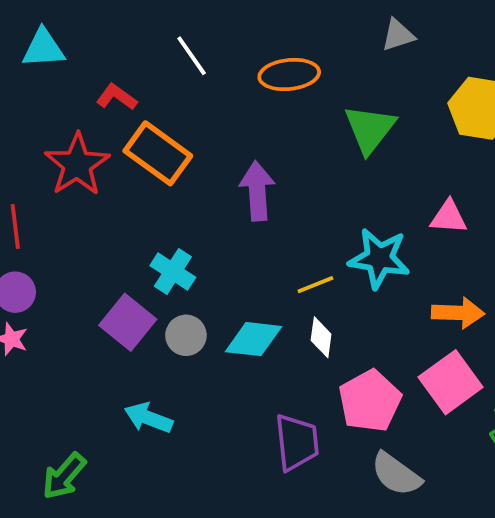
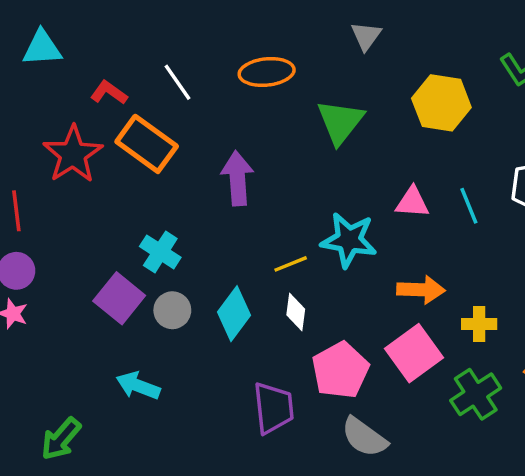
gray triangle: (398, 35) -> (366, 36), turned -36
white line: (192, 56) -> (177, 82), moved
cyan diamond: (254, 339) -> (234, 314), turned -60

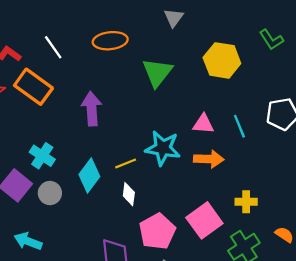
orange arrow: (421, 290) -> (209, 159), moved
cyan diamond: (234, 314) -> (89, 175), moved

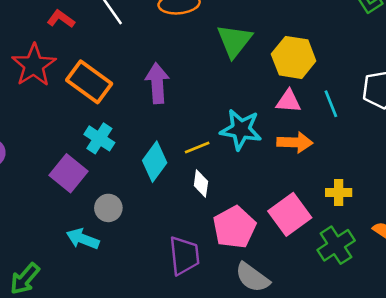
yellow hexagon: (222, 60) -> (294, 57), moved
orange rectangle: (33, 87) -> (89, 82), moved
gray circle: (50, 193) -> (108, 208), moved

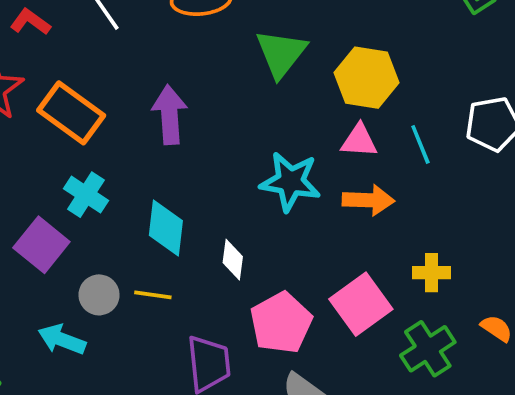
yellow line: (197, 147) -> (153, 295), moved, turned 30
cyan diamond: (155, 162) -> (166, 228), turned -30

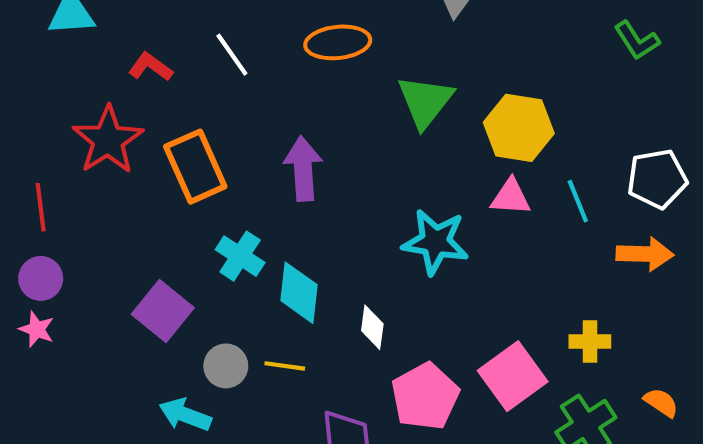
orange rectangle: (71, 113) -> (195, 167), turned 30
cyan cross: (86, 195) -> (240, 256), moved
orange arrow: (368, 200) -> (645, 254), moved

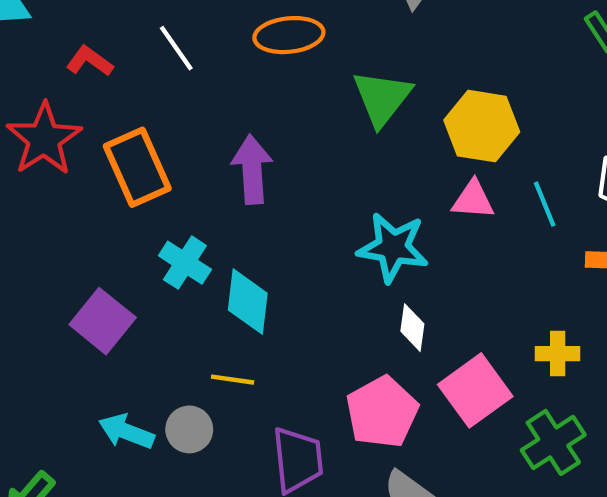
white diamond: (372, 327) -> (412, 328), moved
gray circle: (226, 366) -> (189, 429), moved

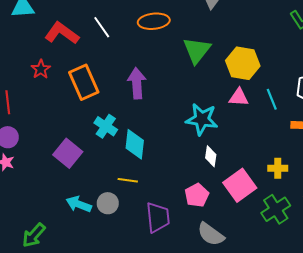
red L-shape: (90, 61) -> (62, 33), size x1.6
red star: (44, 139) -> (41, 69), size x0.6
pink pentagon: (382, 412) -> (197, 195), size x0.7

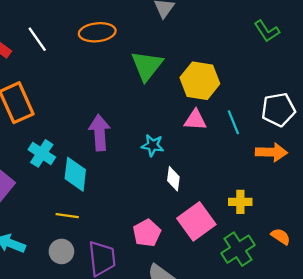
purple arrow: (137, 83) -> (100, 133), moved
cyan star: (202, 119) -> (153, 145), size x0.6
white diamond: (211, 156) -> (173, 179), moved
gray circle: (108, 203) -> (61, 251), moved

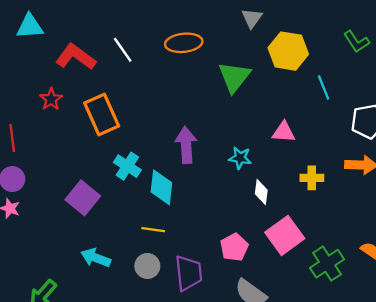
yellow hexagon: (200, 81) -> (288, 51), moved
cyan line: (233, 122) -> (324, 87), moved
yellow cross: (240, 202) -> (312, 178), moved

